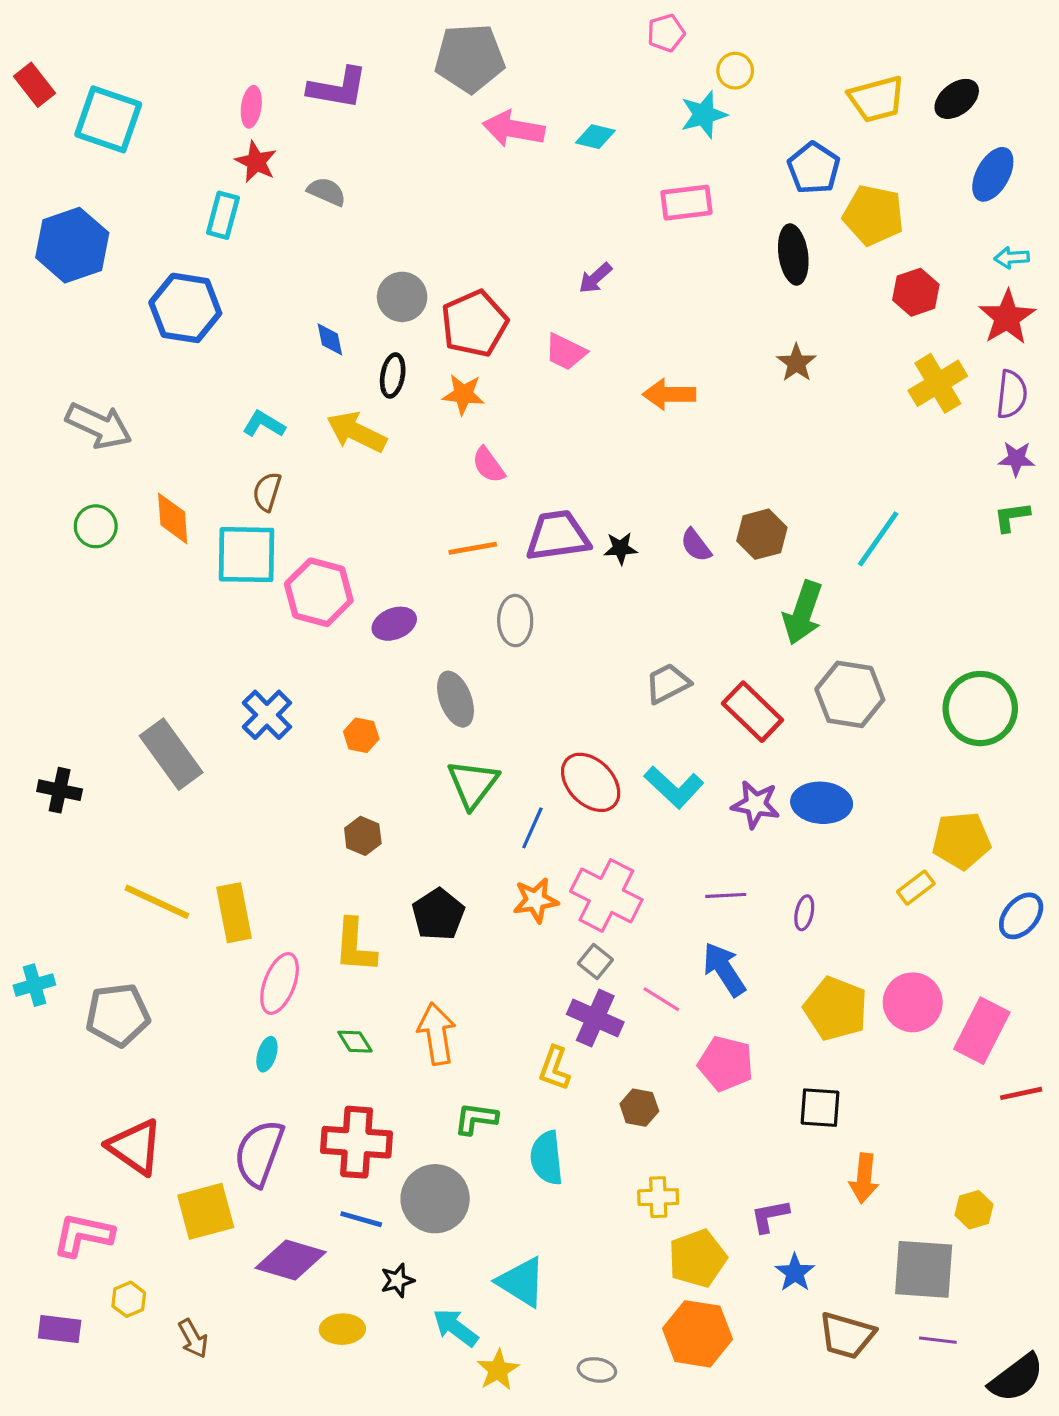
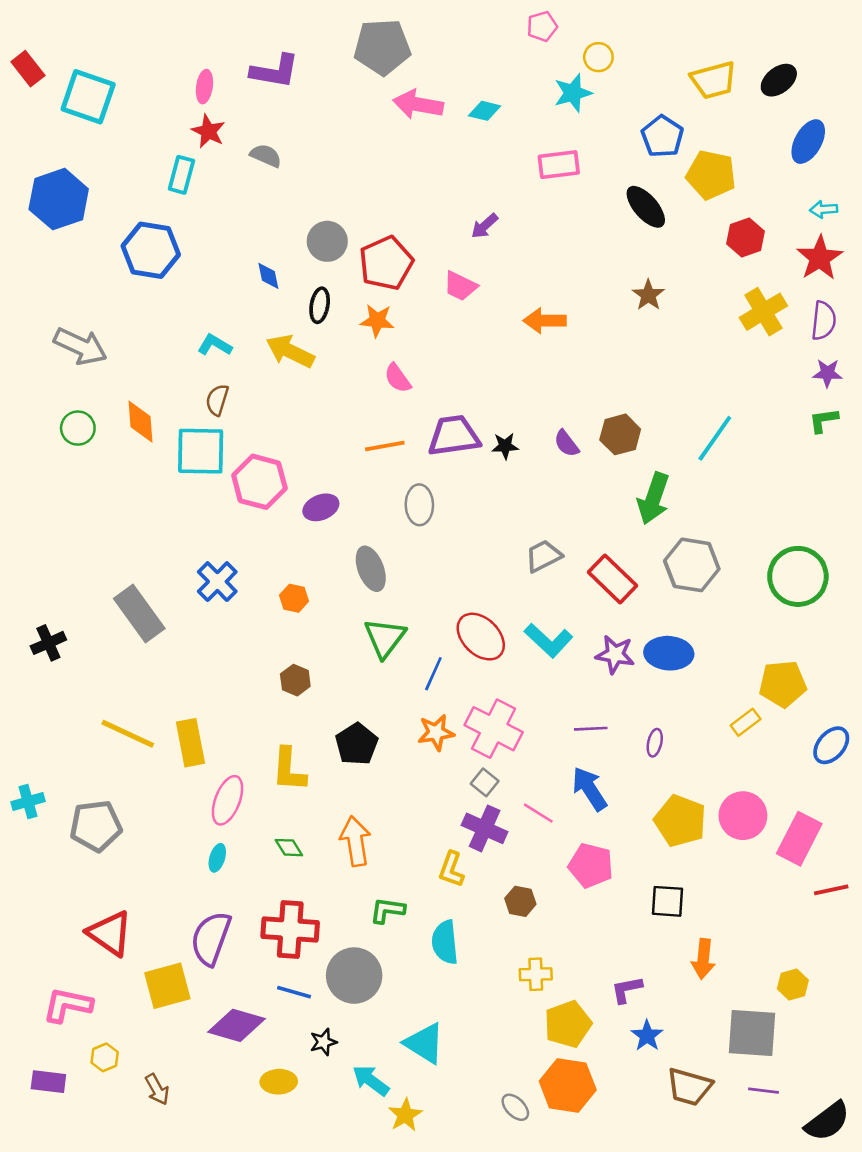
black ellipse: (793, 254) -> (646, 207), turned -33
black cross: (60, 790) -> (48, 643), turned -36
gray ellipse: (597, 1370) -> (515, 1107), moved, turned 36

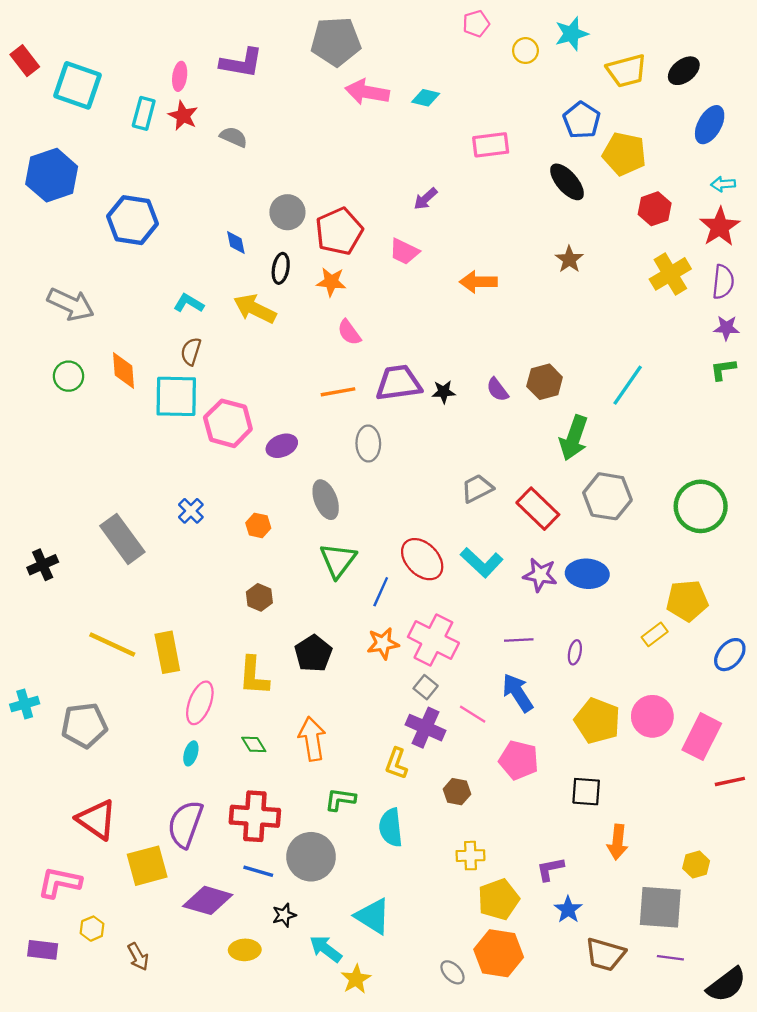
cyan star: (573, 93) -> (572, 34), moved
cyan rectangle: (181, 175) -> (144, 113), moved
blue cross: (217, 582) -> (191, 511), size x0.7

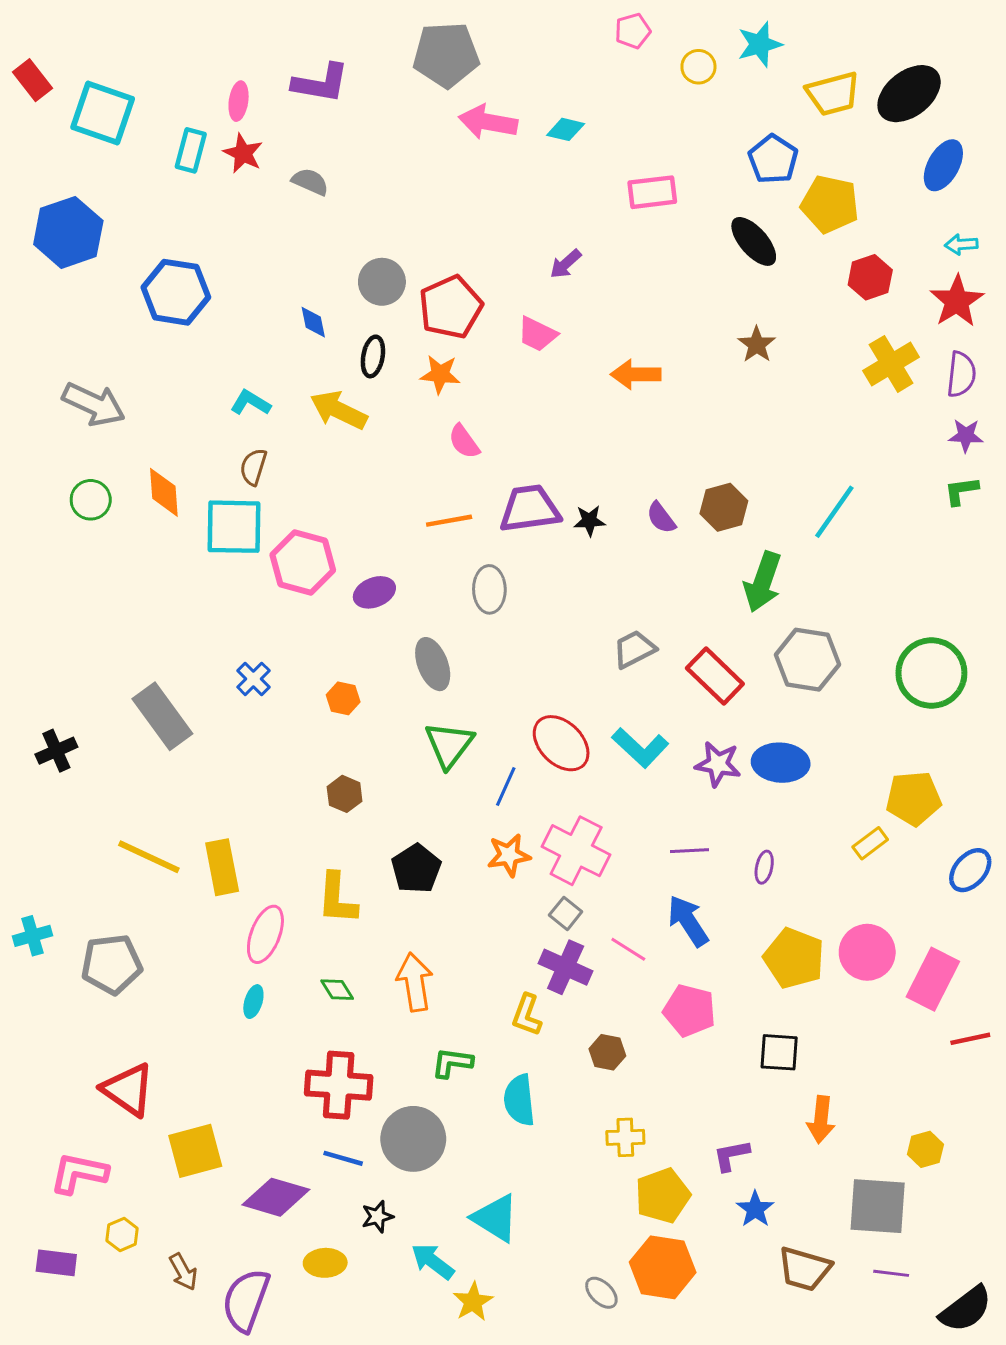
black ellipse: (684, 71) -> (909, 94), size x1.5
purple semicircle: (185, 824) -> (246, 1300), moved

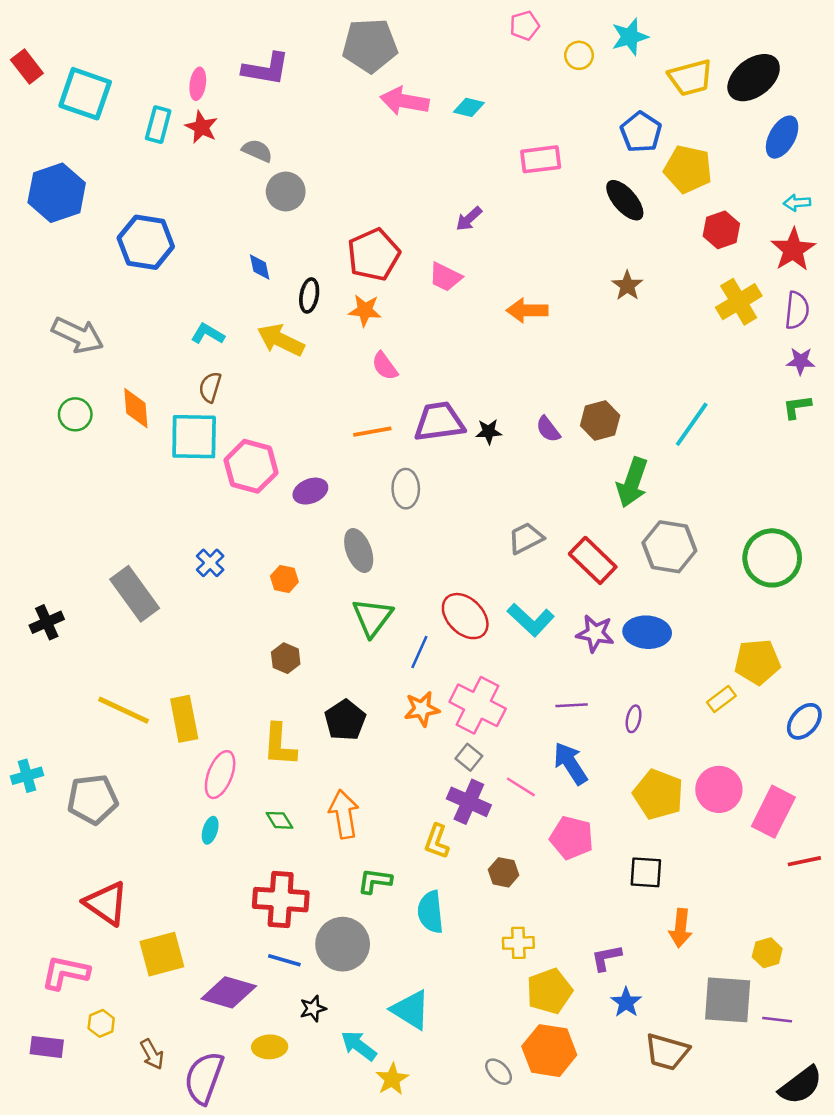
gray circle: (382, 282) -> (286, 192), moved
purple line: (891, 1273) -> (777, 1020), moved

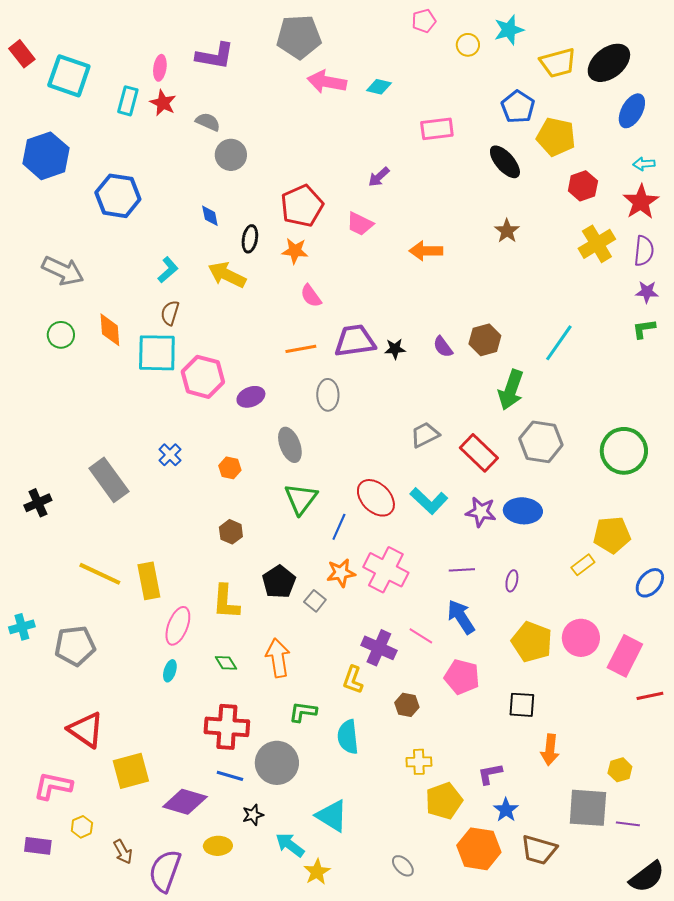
cyan L-shape: (208, 334) -> (168, 270), turned 108
gray square: (469, 757) -> (315, 601), moved
orange hexagon: (549, 1051) -> (479, 849), moved

